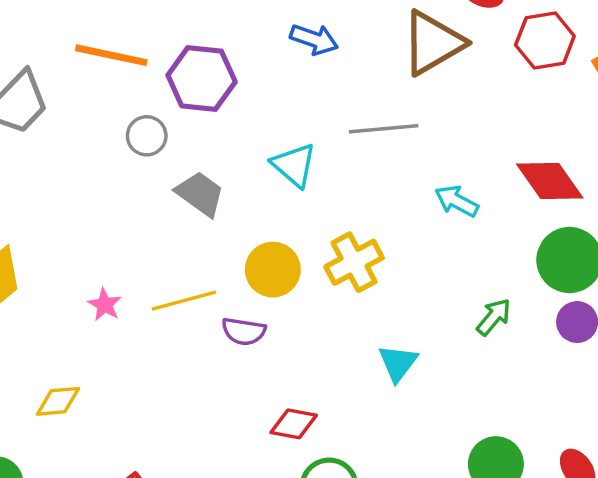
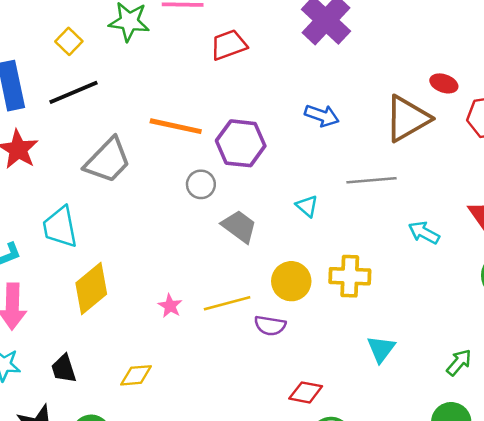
cyan triangle: (294, 165) -> (307, 206), size x0.7
yellow cross: (354, 262) -> (350, 276), turned 30
green arrow: (494, 317) -> (459, 362), moved

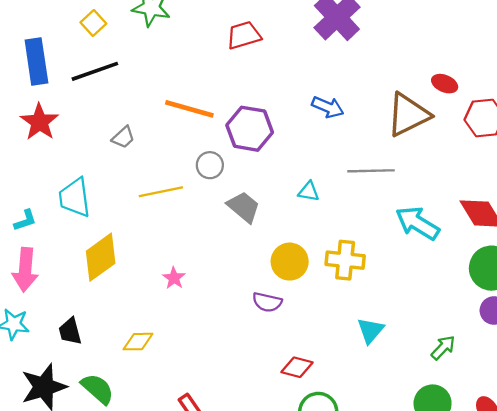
gray trapezoid: (108, 160) -> (123, 137), size x0.5
cyan triangle: (307, 206) -> (309, 192), turned -35
cyan arrow: (424, 233) -> (417, 223), size x1.5
yellow line: (227, 303) -> (161, 192), moved

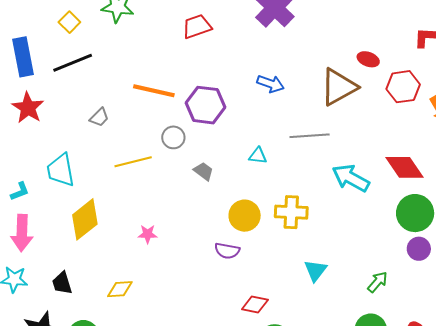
gray trapezoid: (244, 207) -> (204, 171), size x0.7
pink star: (174, 278) -> (148, 234), turned -30

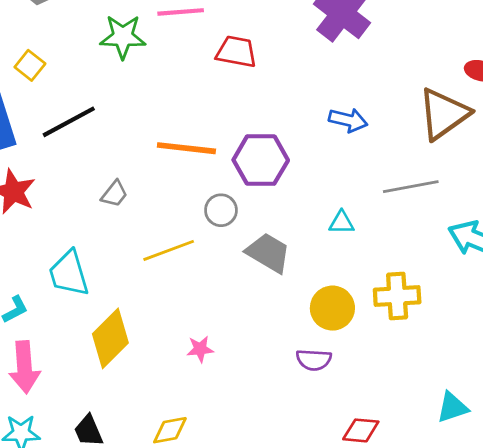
yellow square: (69, 22) -> (30, 65), moved
red trapezoid: (197, 26) -> (236, 52), turned 36
gray trapezoid: (204, 171) -> (268, 253), size x1.6
cyan triangle: (315, 270) -> (452, 407), moved, turned 40

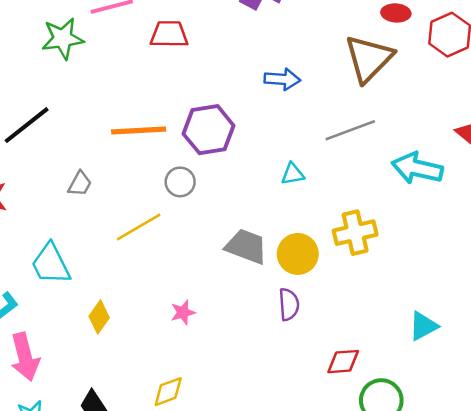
gray trapezoid: (268, 253) -> (246, 247), moved
yellow diamond: (110, 338) -> (99, 317), size x0.6
purple semicircle: (314, 360) -> (289, 304), turned -88

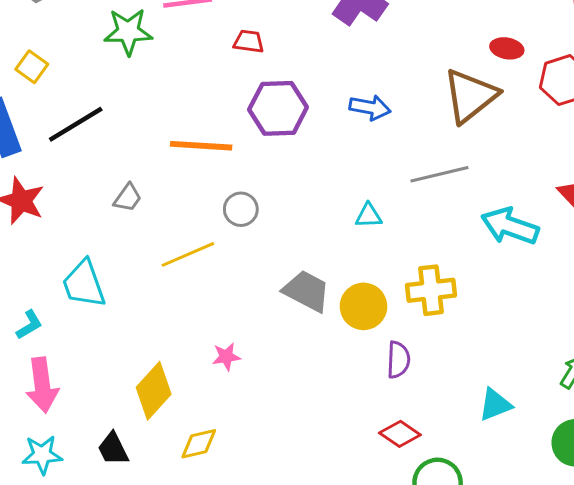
red trapezoid: (169, 34) -> (249, 41), size x0.7
purple hexagon: (209, 130) -> (278, 108), moved
purple semicircle: (289, 304) -> (398, 360), moved
yellow diamond: (99, 317) -> (154, 391), moved, size x1.5
red diamond: (343, 362) -> (400, 434), turned 32

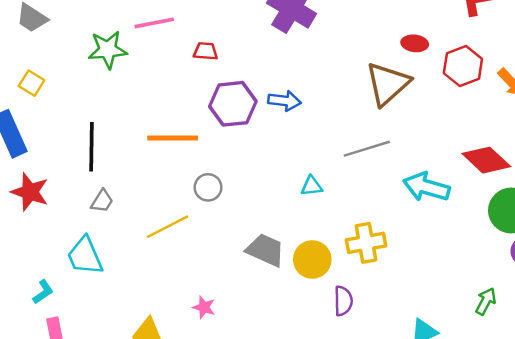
blue arrow: (370, 107) -> (284, 101), moved
black line: (76, 124) -> (91, 147), moved, turned -54
gray trapezoid: (128, 198) -> (102, 201), moved
pink star: (226, 357) -> (204, 307), turned 30

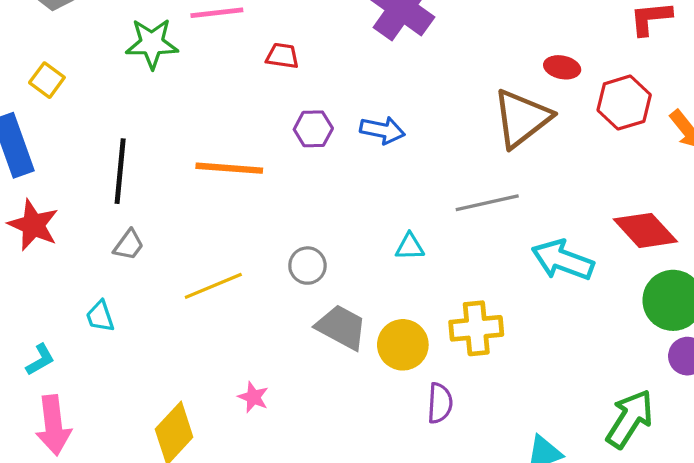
purple hexagon: (233, 104) -> (313, 129), size x0.6
gray circle: (208, 187) -> (307, 266), moved
cyan trapezoid: (85, 256) -> (100, 316), size x0.6
green arrow: (486, 301) -> (630, 419), size x1.6

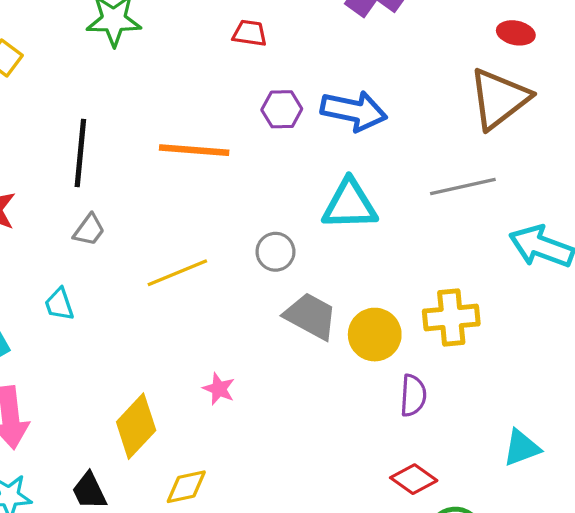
red ellipse: (562, 67) -> (516, 33), moved
blue arrow: (382, 130) -> (354, 111), size x1.4
cyan triangle: (410, 247) -> (350, 205), moved, size x1.8

